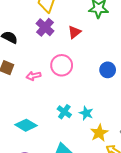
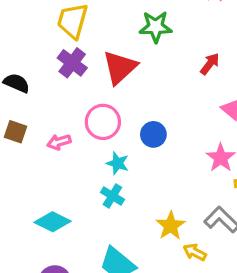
red triangle: (75, 32) -> (120, 67), size x1.6
blue circle: (108, 70) -> (153, 134), moved
cyan star: (86, 113) -> (118, 163), moved

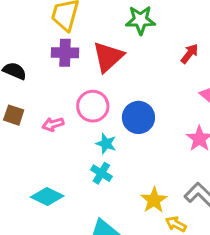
purple cross: (72, 63) -> (65, 53), turned -36
blue circle: (153, 134) -> (138, 117), size x1.4

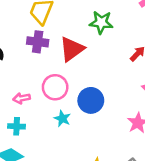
cyan cross: (101, 173) -> (17, 126), moved, turned -35

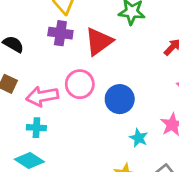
pink arrow: (22, 98) -> (42, 96), size x1.6
cyan star: (62, 119) -> (139, 138), moved

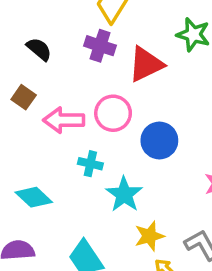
cyan cross: (36, 128) -> (90, 164), moved
cyan star: (139, 138) -> (124, 194), moved, size x1.5

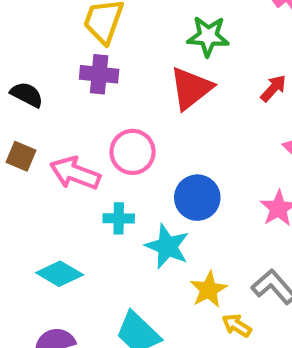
red triangle: (146, 64) -> (191, 88), moved
pink arrow: (64, 120) -> (75, 173), turned 33
blue circle: (159, 140) -> (197, 198), moved

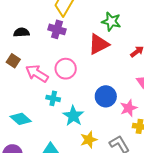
black semicircle: (27, 95) -> (21, 32), turned -42
blue circle: (197, 198) -> (106, 96), moved

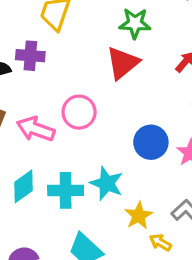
purple cross: (57, 29) -> (30, 56), moved
cyan cross: (53, 98) -> (66, 190), moved, size x1.5
cyan diamond: (21, 119) -> (23, 186), moved, turned -65

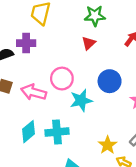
red triangle: (123, 63) -> (89, 43), size x0.6
blue circle: (151, 142) -> (110, 81), moved
cyan star: (107, 183) -> (81, 100), moved, turned -30

